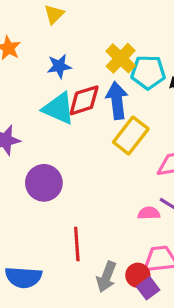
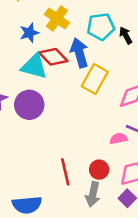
yellow cross: (121, 58) -> (57, 19), moved
red diamond: (84, 100) -> (53, 57), turned 72
purple circle: (44, 183) -> (29, 105), moved
red circle: (138, 275) -> (99, 170), moved

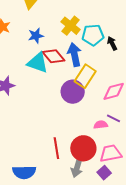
yellow cross: (57, 19) -> (71, 26), moved
purple circle: (29, 105) -> (73, 92), moved
red circle: (99, 170) -> (83, 148), size x1.6

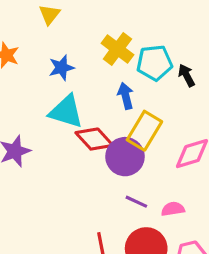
blue arrow: (74, 55) -> (126, 96), size x0.7
red diamond: (54, 56) -> (94, 139), moved
purple line: (113, 118) -> (136, 202), moved

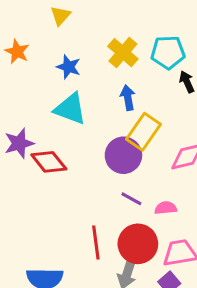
cyan pentagon: (154, 63) -> (168, 52), moved
blue star: (61, 68) -> (69, 67), turned 30
red diamond: (94, 139) -> (49, 162), moved

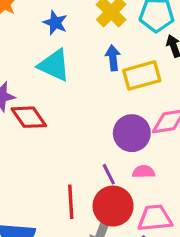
yellow rectangle: (144, 132) -> (142, 75), moved, turned 36
purple circle: (123, 155) -> (132, 133), moved
purple line: (131, 199) -> (109, 174), moved, turned 30

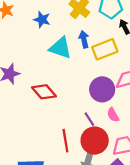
cyan triangle: (54, 65) -> (60, 48), moved
red diamond: (29, 117) -> (44, 92), moved
pink semicircle: (144, 172) -> (113, 115), turned -112

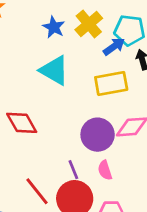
blue star: (42, 19) -> (54, 27), moved
blue arrow: (84, 39) -> (114, 47), moved, turned 56
red line: (65, 141) -> (37, 191), turned -40

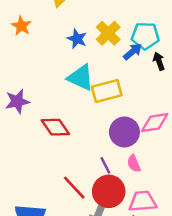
yellow rectangle: (111, 83) -> (107, 91), moved

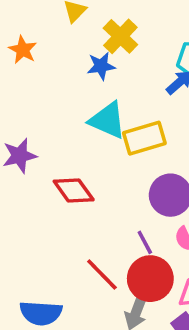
yellow cross: (108, 33) -> (120, 36), moved
blue star: (77, 39) -> (101, 66), turned -30

